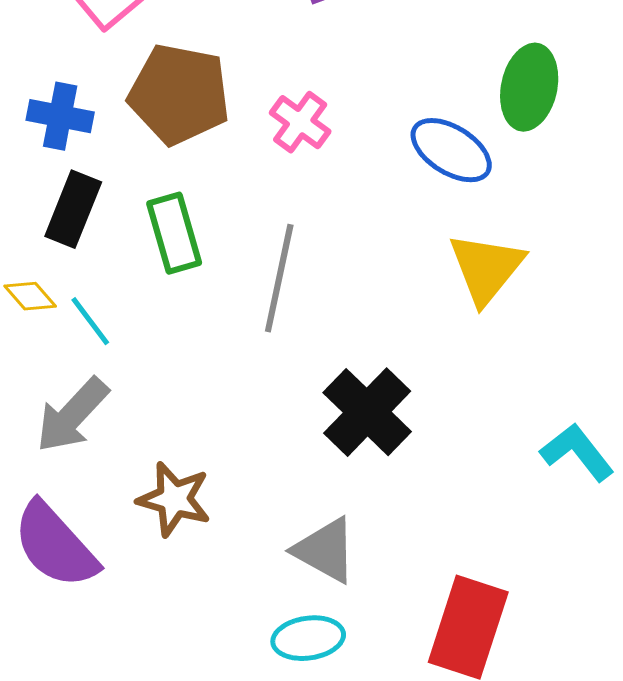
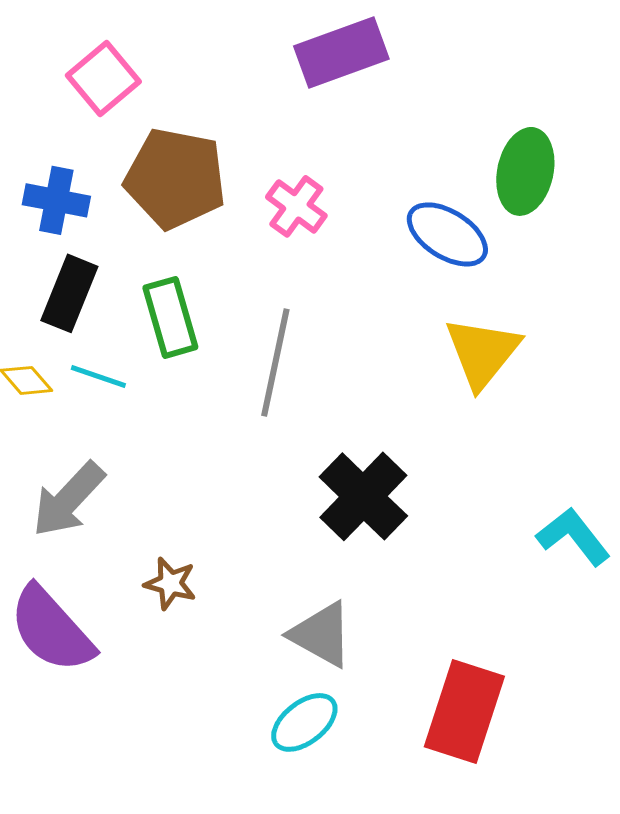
cyan line: (90, 321) -> (98, 376), moved, turned -34
brown star: (174, 499) -> (170, 583), size x0.7
cyan ellipse: (308, 638) -> (304, 722), turned -30

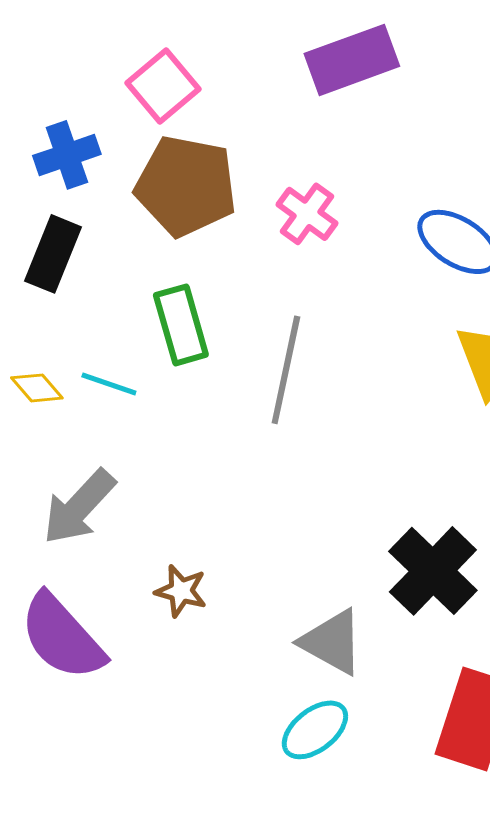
pink square: (103, 78) -> (163, 86), moved
blue cross: (56, 200) -> (67, 155), moved, turned -30
black rectangle: (69, 293) -> (53, 254), moved
black cross: (363, 496) -> (433, 571), moved

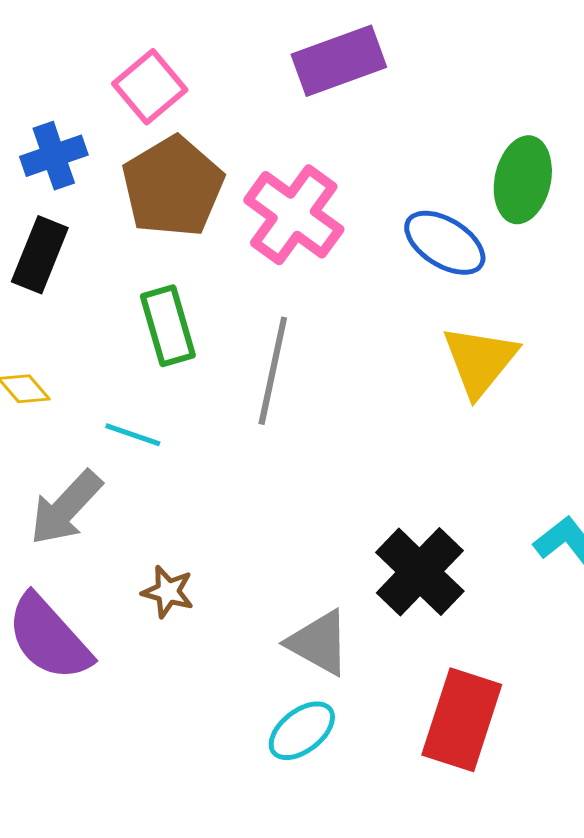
brown pentagon: (186, 186) -> (173, 187), turned 30
pink cross: (307, 214) -> (294, 215), size x1.6
cyan line: (109, 384) -> (133, 435), moved

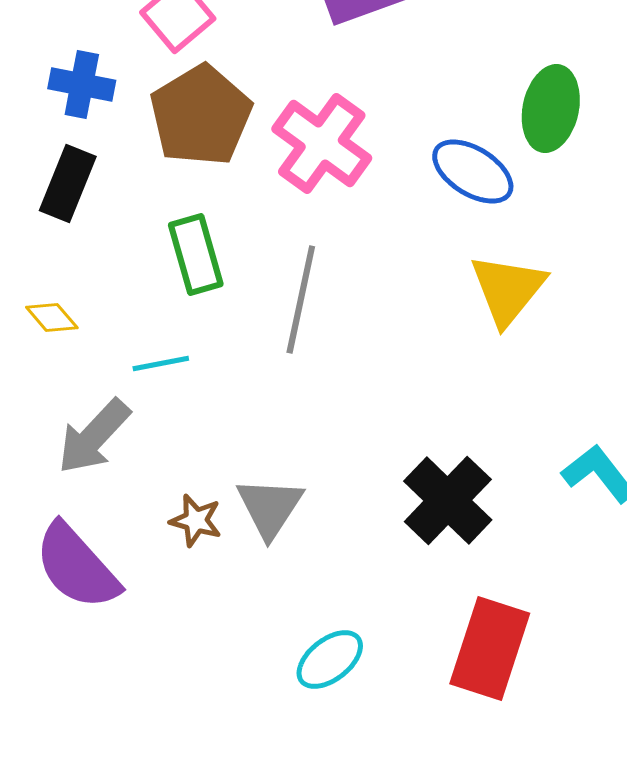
blue cross: (54, 156) -> (82, 84), turned 30
cyan line: (133, 435) -> (161, 364), turned -30
gray triangle: (319, 643) -> (270, 508), moved, turned 34

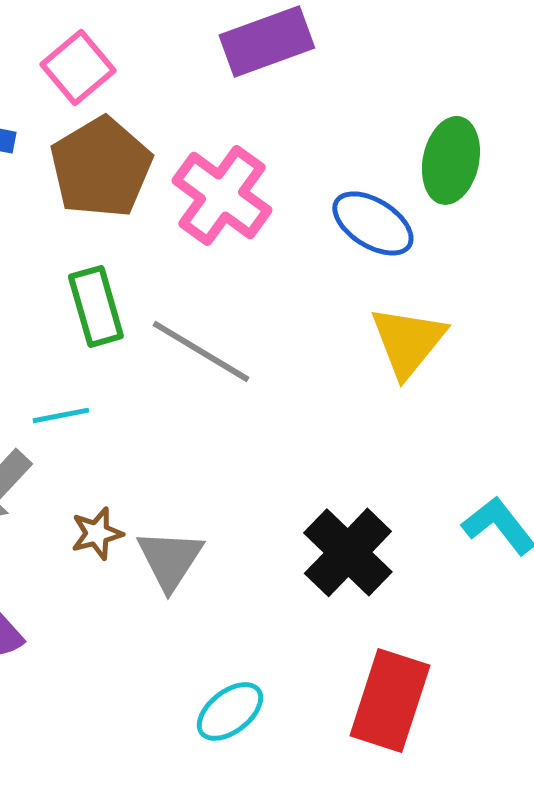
gray line: (301, 300) -> (201, 351), turned -71
brown star: (196, 520) -> (97, 533), moved, turned -30

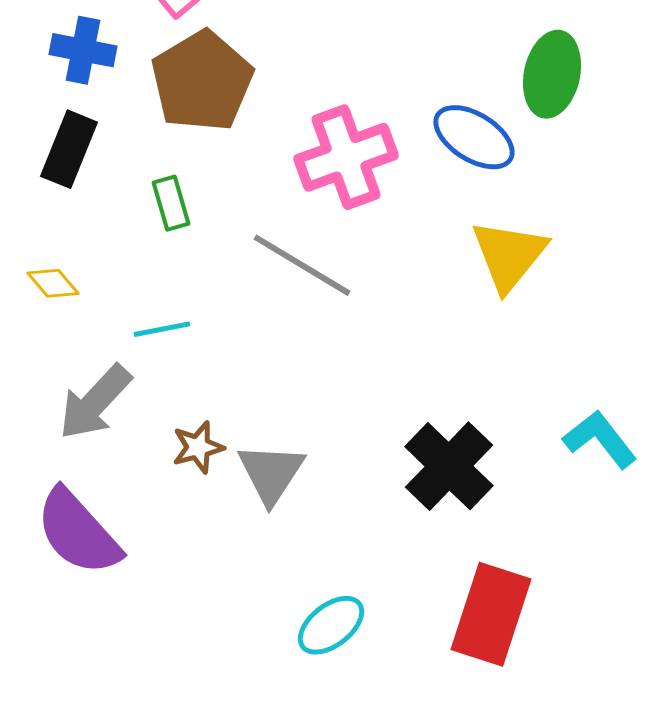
pink cross: (222, 195) -> (346, 157), moved, turned 34
green rectangle: (96, 306) -> (171, 203), moved, size x0.7

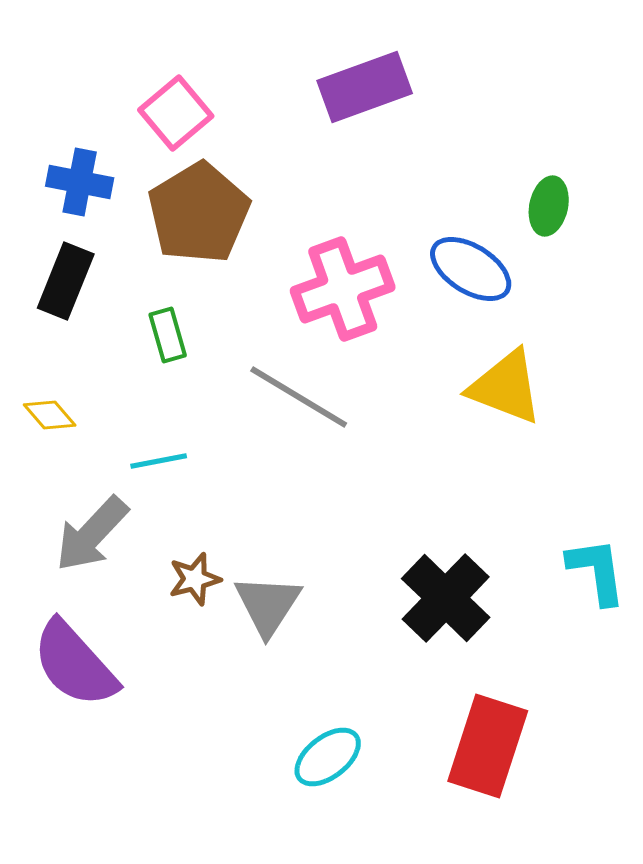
green ellipse: (552, 74) -> (549, 206), size x0.7
yellow triangle: (509, 255) -> (506, 387), turned -48
cyan L-shape: (600, 439) -> (597, 571), turned 30

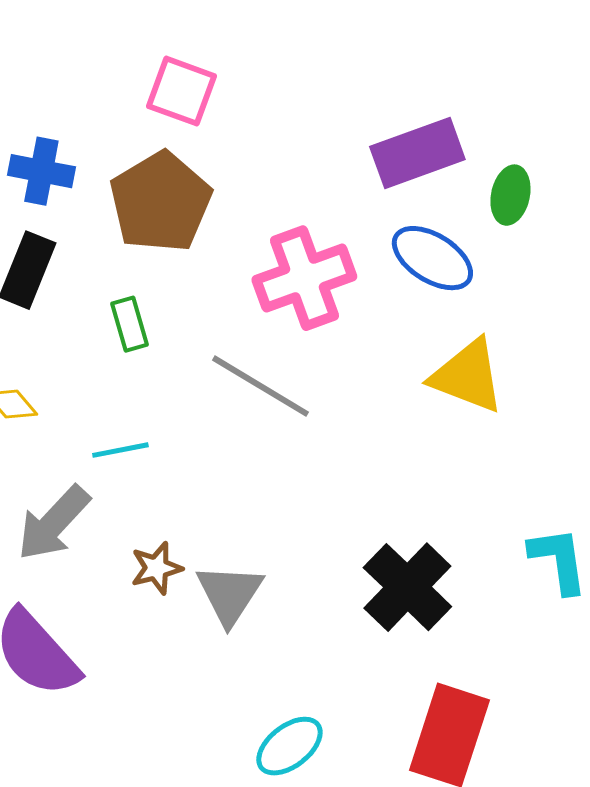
purple rectangle: (365, 87) -> (417, 153), moved
pink square: (176, 113) -> (181, 91), moved, turned -30

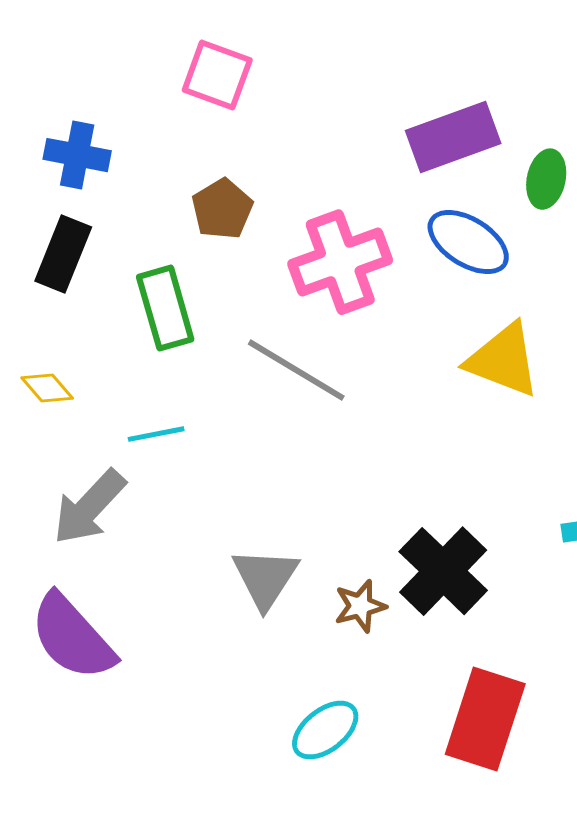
brown pentagon: (160, 202) -> (222, 209), moved, size x0.6
green rectangle: (129, 324) -> (165, 308), size x1.5
brown star: (156, 568) -> (360, 606), moved

